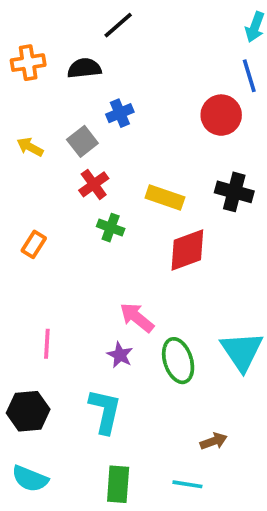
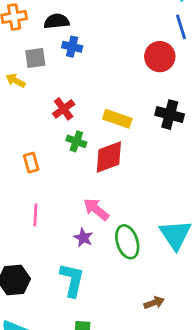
blue cross: (120, 113) -> (72, 47), moved, turned 36
gray square: (82, 141) -> (35, 58), moved, turned 30
orange rectangle: (34, 244) -> (31, 163), moved, turned -48
red diamond: (187, 250) -> (109, 157), moved
pink line: (47, 344) -> (35, 215), moved

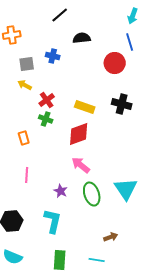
black semicircle: (57, 21) -> (82, 38), moved
yellow arrow: (16, 81) -> (25, 85), moved
green cross: (76, 141) -> (46, 119), moved
pink arrow: (96, 209) -> (81, 165), moved

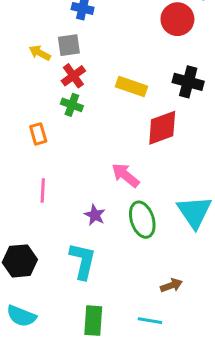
gray square: (27, 64) -> (69, 45), moved
red diamond: (79, 134) -> (162, 128), moved

